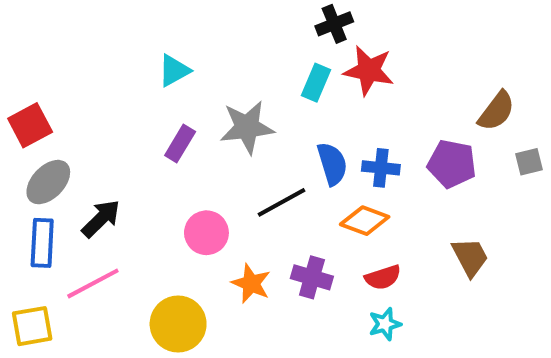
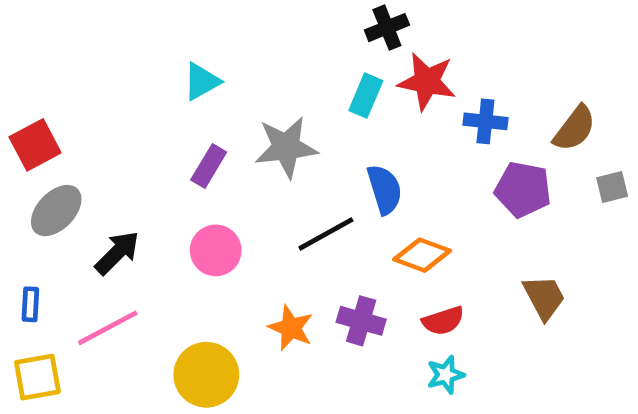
blue cross: (381, 168) -> (485, 121), moved
pink circle: (206, 233) -> (216, 250), moved
blue rectangle: (42, 243) -> (30, 304), moved, size x0.6

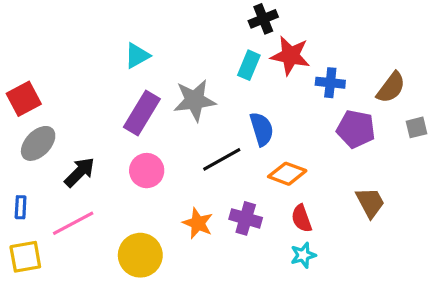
purple rectangle: (209, 166) -> (142, 113), size x1.5
red semicircle: (443, 321) -> (302, 218), turned 88

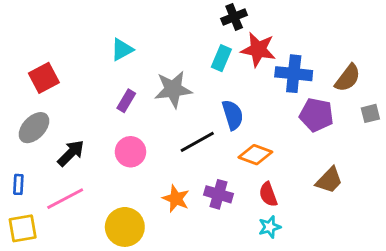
blue cross: (330, 83) -> (294, 74), size x1.4
red square: (24, 99) -> (44, 78), moved
purple rectangle: (142, 113) -> (126, 101), size x0.6
brown trapezoid: (370, 202) -> (329, 180), turned 72

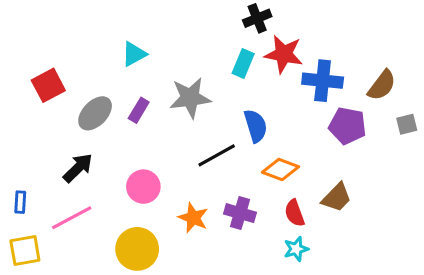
gray ellipse: (34, 128) -> (95, 113), moved
pink circle: (130, 152) -> (143, 187), moved
brown trapezoid: (329, 180) -> (337, 197), moved

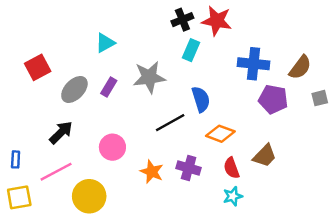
black cross: (257, 18) -> (182, 20), moved
red star: (284, 54) -> (217, 21), moved
yellow circle: (137, 249) -> (89, 196), moved

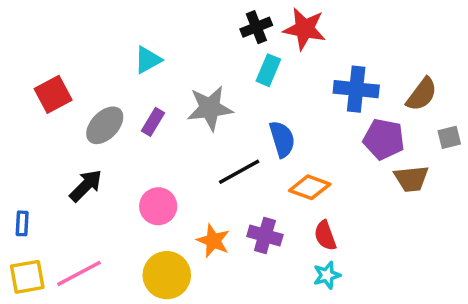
brown trapezoid: (265, 156) -> (411, 179), moved, turned 40
pink line: (56, 172) -> (79, 273), moved
yellow circle: (89, 196) -> (167, 275), moved

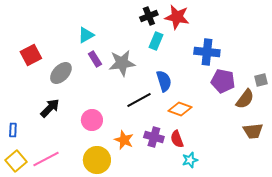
brown semicircle: (422, 94) -> (245, 99), moved
purple rectangle: (153, 122) -> (95, 59), moved, turned -63
brown trapezoid: (411, 179) -> (253, 131), moved
red semicircle: (325, 236) -> (177, 139), moved
yellow square: (27, 277) -> (16, 161), turned -30

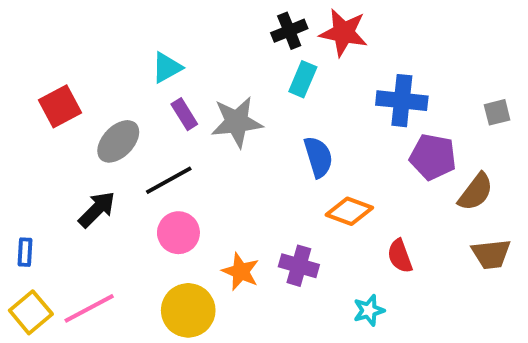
gray square: (261, 80) -> (497, 112), moved
black line: (139, 100) -> (169, 180), moved
red semicircle: (177, 139) -> (400, 256), moved

